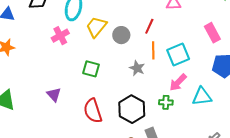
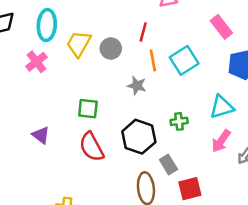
green square: (91, 69) -> (88, 109), moved
pink arrow: (178, 82) -> (221, 141), moved

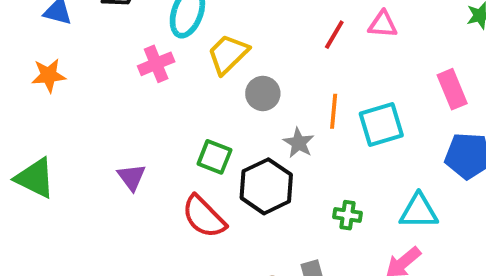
red line: (143, 32) -> (334, 35), moved
gray circle: (111, 49) -> (263, 93), moved
black hexagon: (139, 137) -> (266, 186), moved
red semicircle: (92, 147) -> (204, 217), turned -32

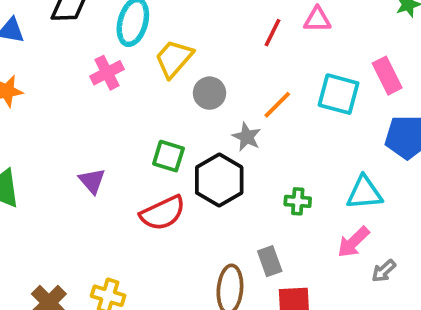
orange line: (334, 111) -> (277, 105), turned 44
cyan square: (381, 124) -> (339, 94), moved, turned 36
red semicircle: (204, 217) -> (163, 213), turned -66

